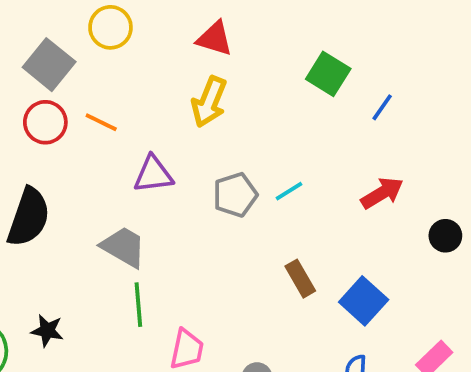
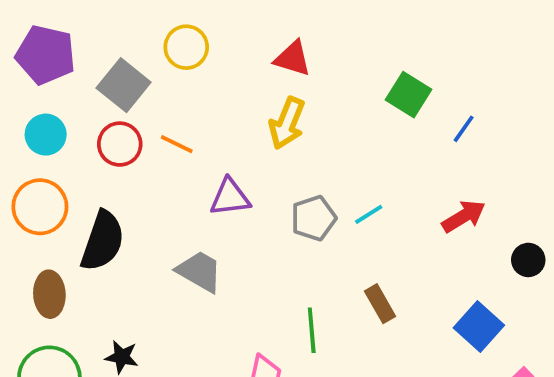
blue square: (364, 301) -> (479, 326), moved
green line: (138, 305) -> (312, 330), moved

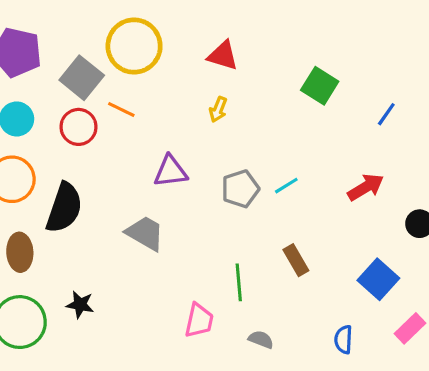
yellow circle: (186, 47) -> (134, 46), size x1.5
yellow arrow: (287, 123) -> (218, 109), size x0.6
blue line: (464, 129) -> (386, 114), moved
orange line: (177, 144) -> (121, 109), moved

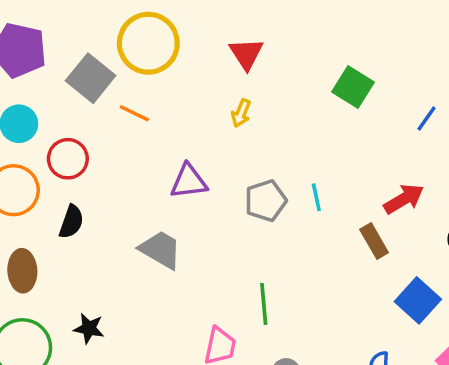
red triangle: (223, 56) -> (246, 54), turned 40
red circle: (79, 127) -> (68, 159), moved
cyan line: (286, 186) -> (316, 197), turned -70
black semicircle: (64, 208) -> (71, 222), size x0.6
brown rectangle: (296, 260) -> (374, 241), moved

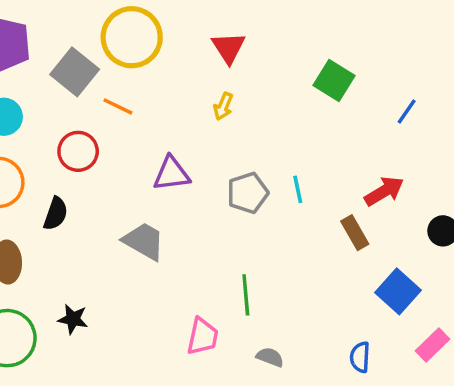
red circle: (68, 159) -> (78, 151), moved

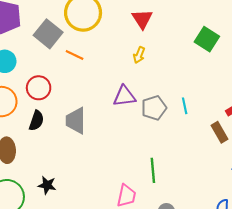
red circle: (78, 151) -> (39, 88), moved
purple triangle: (171, 174) -> (124, 96), moved
gray trapezoid: (144, 241) -> (76, 121), moved, turned -120

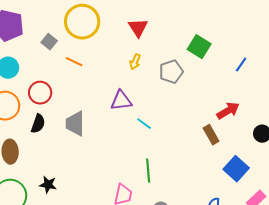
gray square: (48, 34) -> (49, 42), size x0.6
cyan line: (185, 106) -> (144, 124), moved, turned -42
gray pentagon: (154, 108) -> (171, 72), moved

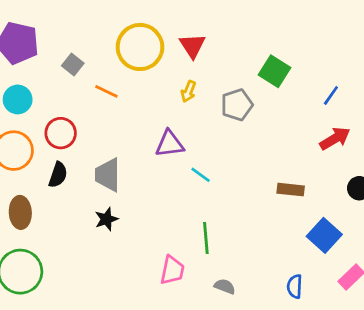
yellow circle: (82, 22) -> (140, 47), moved
red arrow: (228, 111) -> (335, 138), moved
brown rectangle: (211, 135) -> (291, 190), turned -54
black star: (48, 185) -> (106, 219), moved, turned -30

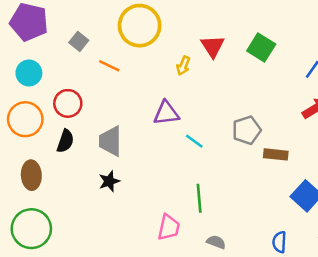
red triangle: (192, 46) -> (213, 46), moved
gray pentagon: (237, 105) -> (247, 130), moved

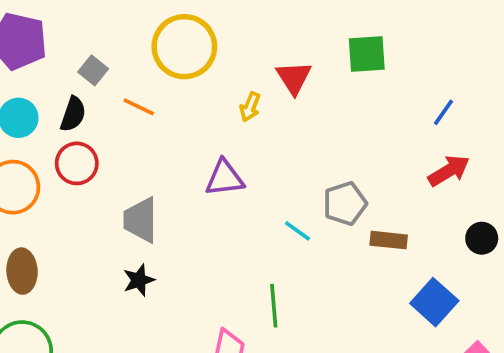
green square: (261, 47) -> (367, 54), moved, turned -36
black semicircle: (65, 141) -> (73, 114), moved
cyan line: (194, 141) -> (297, 231), moved

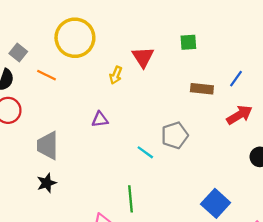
green square: (367, 54) -> (188, 42), size x0.7
purple triangle: (224, 178) -> (100, 119), size x0.7
brown rectangle: (389, 240) -> (202, 89), moved
blue square: (434, 302) -> (216, 203), moved

